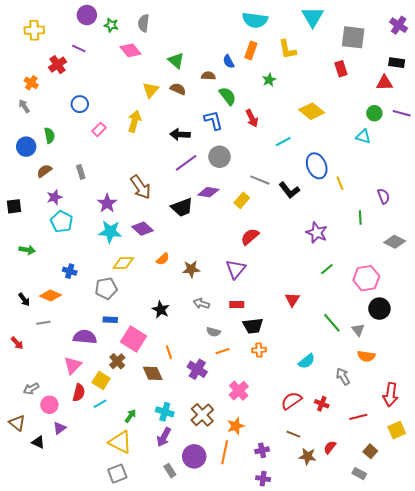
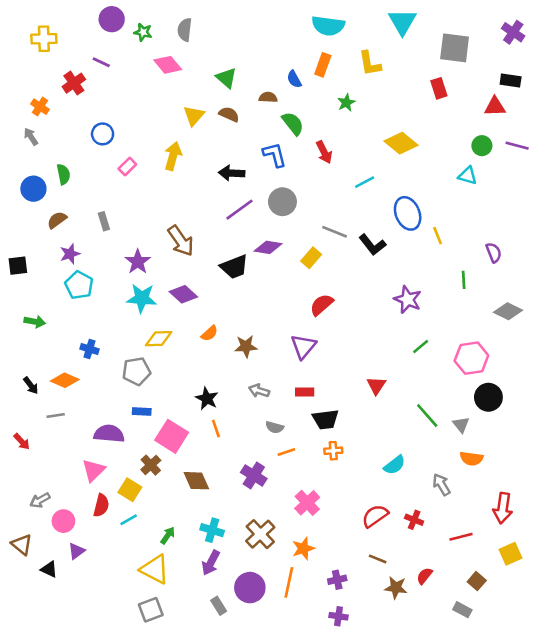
orange line: (169, 352) -> (216, 429), moved

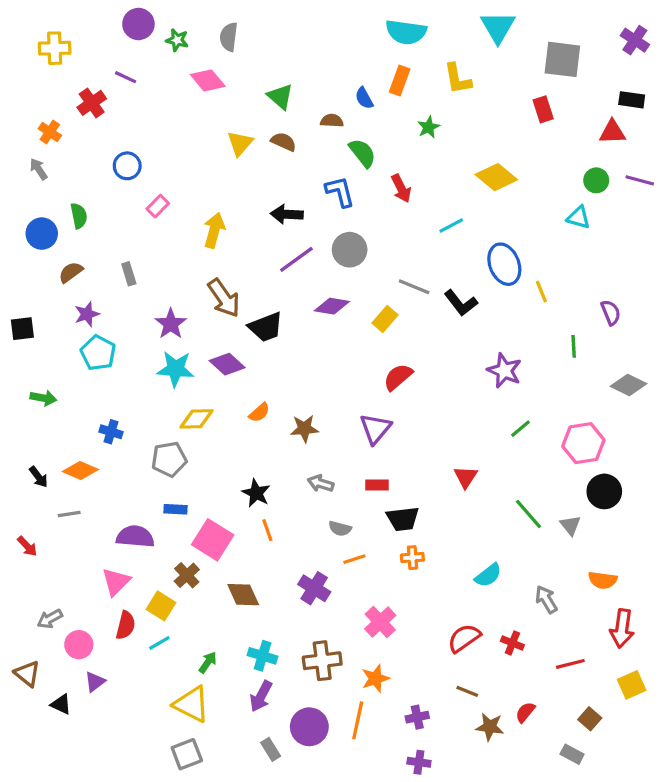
yellow arrow: (173, 156) -> (214, 230), moved
black trapezoid: (234, 267) -> (266, 327), moved
orange semicircle: (471, 459) -> (603, 580), moved
brown cross: (260, 534) -> (322, 661), turned 36

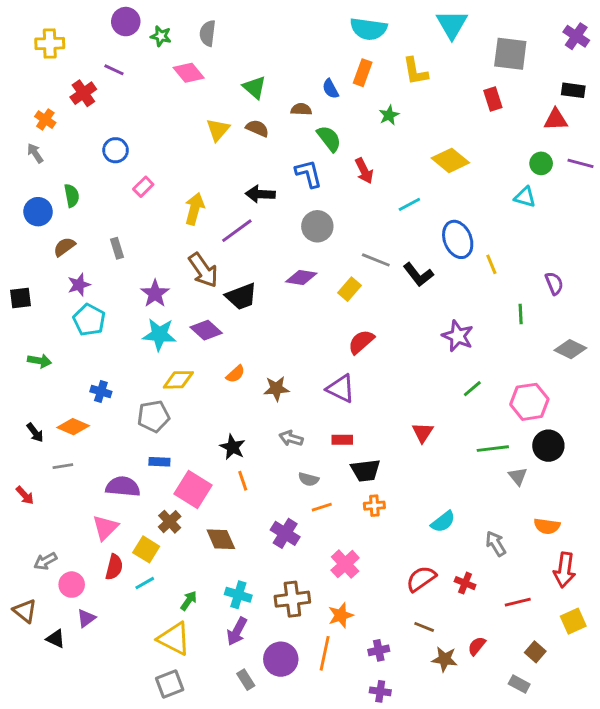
purple line: (296, 259) -> (237, 231), moved
purple triangle: (375, 429) -> (341, 389), turned -44
green line: (529, 514) -> (493, 449), moved, turned -56

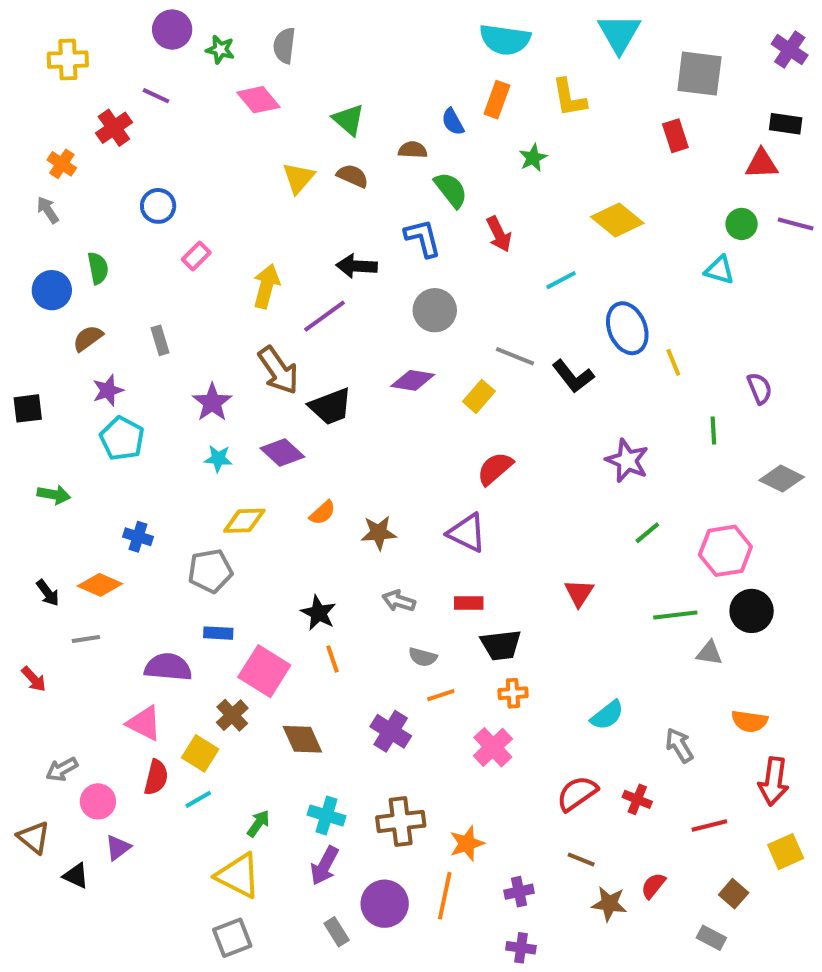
cyan star: (159, 334) -> (218, 459), size x0.6
gray triangle: (518, 476) -> (709, 653), turned -42
pink triangle: (105, 528) -> (144, 723), turned -48
pink cross: (345, 564) -> (493, 747), moved

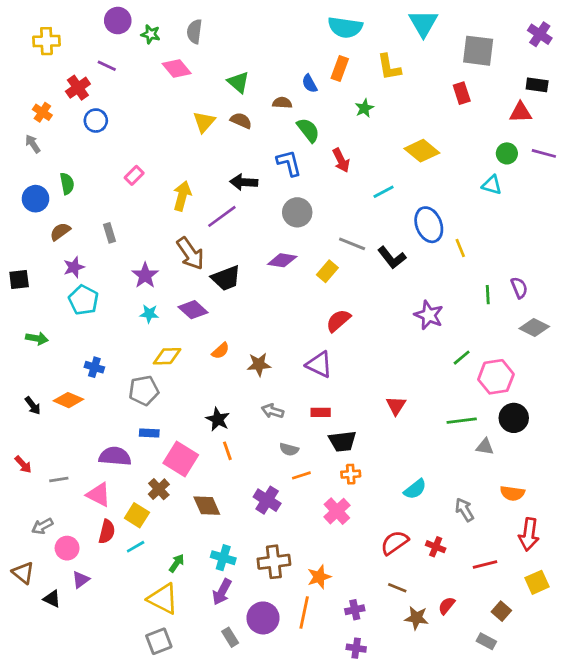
blue circle: (158, 206) -> (96, 121), moved
purple semicircle: (760, 388) -> (519, 288), moved
green line: (647, 533) -> (462, 358), moved
gray line: (86, 639) -> (59, 480), moved

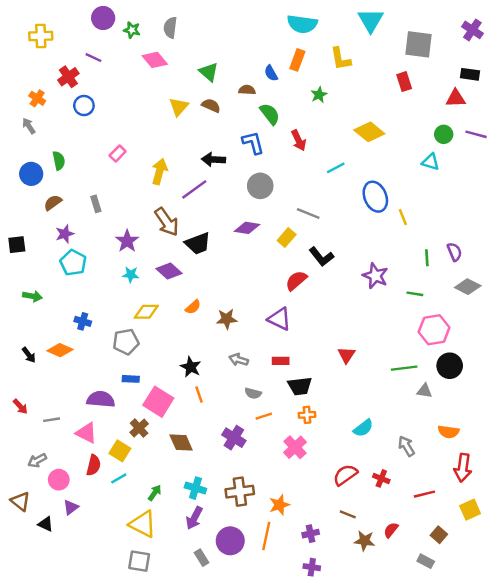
black L-shape: (392, 258) -> (321, 257), moved
green line: (462, 358) -> (415, 294), moved, turned 49
gray square: (159, 641) -> (139, 561), turned 30

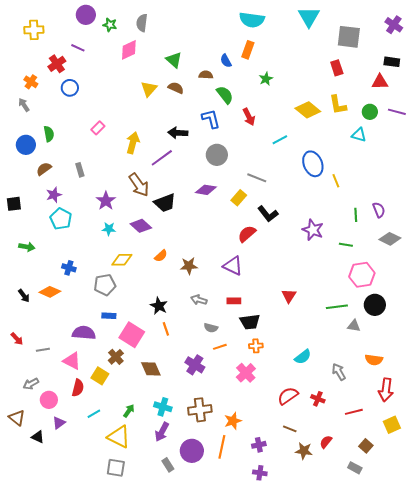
yellow L-shape: (341, 59) -> (338, 105), moved
pink diamond: (155, 60) -> (129, 50), turned -75
cyan line: (119, 478) -> (94, 414), moved

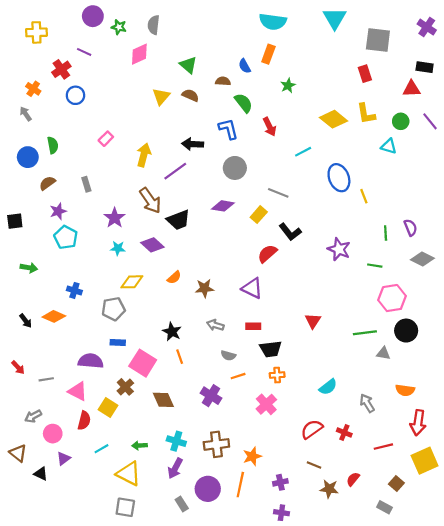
purple line: (397, 112) -> (430, 121), turned 36
green arrow: (129, 411) -> (139, 445), turned -128
yellow square: (392, 425) -> (425, 461), size x1.4

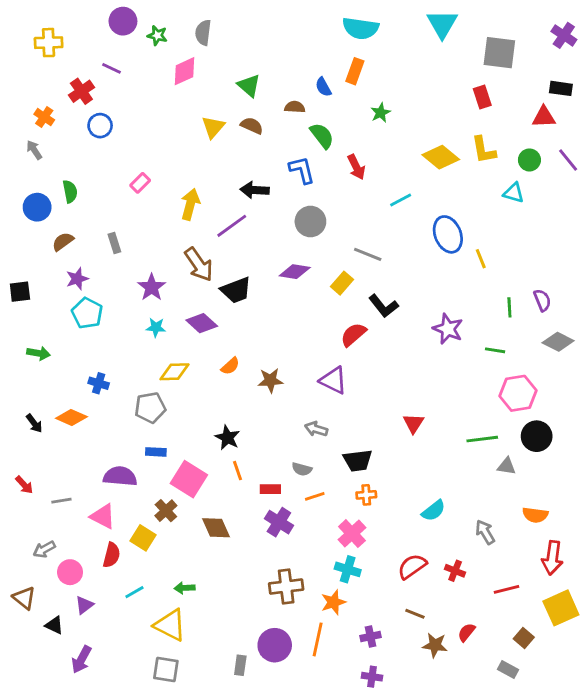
gray arrow: (215, 325) -> (316, 429), moved
red rectangle: (253, 326) -> (270, 489), moved
cyan cross: (176, 441) -> (348, 569), moved
purple arrow: (175, 468) -> (81, 659), moved
gray rectangle: (182, 504) -> (240, 665), turned 40

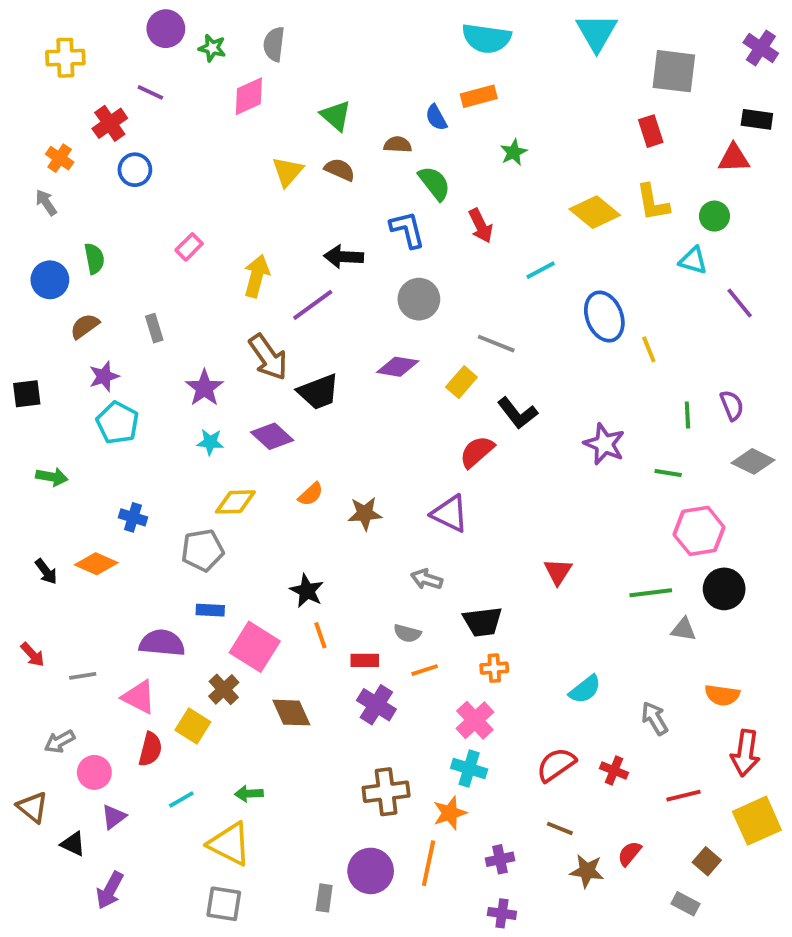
orange rectangle: (355, 71) -> (479, 96), turned 55
purple line: (568, 160) -> (740, 303), moved

